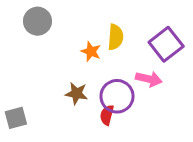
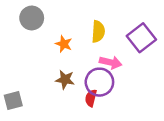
orange star: (91, 51) -> (64, 44), moved
pink arrow: (149, 79) -> (111, 62), moved

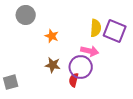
yellow semicircle: (98, 32) -> (96, 28), moved
purple square: (141, 38) -> (115, 31), turned -30

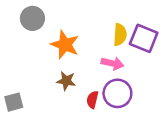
orange star: (52, 36) -> (65, 45), size x1.6
purple circle: (81, 67) -> (117, 93), moved

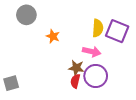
orange star: (65, 45) -> (53, 36), size x0.6
brown star: (66, 81) -> (76, 68), moved

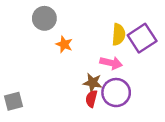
gray circle: (26, 15) -> (44, 18), moved
purple square: (117, 31) -> (142, 38), turned 35

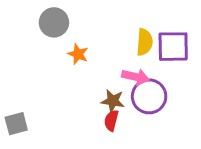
purple square: (142, 38) -> (173, 47), turned 32
purple circle: (116, 93) -> (149, 96), moved

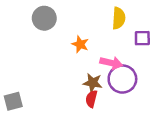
yellow semicircle: (145, 42) -> (119, 18), moved
purple square: (173, 47) -> (142, 38), size x0.6
orange star: (78, 54) -> (80, 44), moved

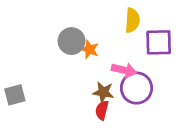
gray circle: (44, 18) -> (72, 41), moved
purple square: (142, 38) -> (159, 42), size x1.5
gray square: (13, 101) -> (15, 95), moved

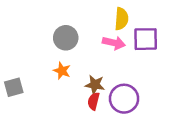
orange star: (89, 49) -> (62, 71), moved
pink arrow: (124, 70) -> (114, 43), moved
purple circle: (136, 88) -> (124, 99), moved

